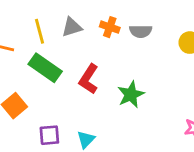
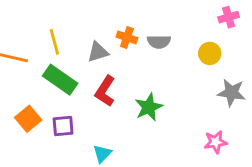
gray triangle: (72, 27) -> (98, 52), moved
purple square: (49, 135) -> (63, 126), moved

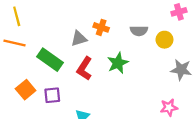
yellow line: (54, 42) -> (17, 16), moved
gray semicircle: (159, 42) -> (139, 31), moved
green star: (149, 107) -> (118, 63), moved

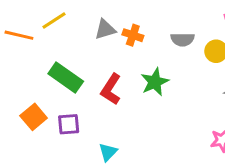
yellow line: (17, 16) -> (54, 21), moved, turned 72
gray triangle: (79, 39) -> (105, 29), moved
orange line: (14, 43) -> (19, 35), moved

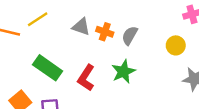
gray triangle: (105, 29) -> (81, 27), turned 36
gray semicircle: (182, 40) -> (130, 35), moved, turned 120

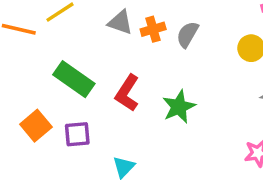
orange cross: (105, 32) -> (153, 29), turned -35
green star: (123, 72) -> (179, 107), moved

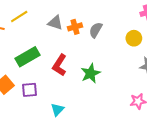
green rectangle: (74, 79) -> (27, 57), turned -65

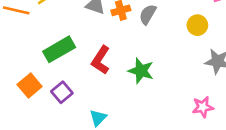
green star: (90, 73) -> (141, 71), turned -30
purple square: (30, 90) -> (62, 92), turned -35

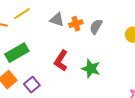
green rectangle: (59, 49) -> (17, 53), moved

